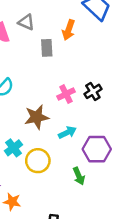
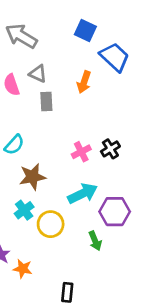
gray rectangle: (47, 48) -> (46, 102), moved
brown star: (37, 117) -> (32, 177), moved
cyan arrow: (67, 132) -> (83, 193), size x1.5

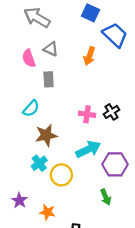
gray rectangle: (46, 102) -> (49, 79), moved
pink cross: (81, 152) -> (87, 114), turned 35
green arrow: (95, 241) -> (106, 197), moved
orange star: (23, 269) -> (47, 212), moved

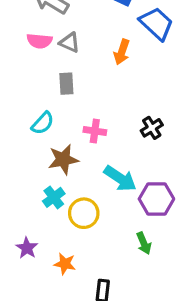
pink semicircle: (29, 58) -> (40, 41), moved, turned -66
pink cross: (87, 114) -> (95, 131), moved
cyan arrow: (88, 149) -> (120, 178), turned 60

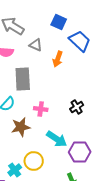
gray triangle: (70, 42) -> (36, 45), moved
gray rectangle: (66, 84) -> (23, 79), size x1.6
cyan cross: (54, 197) -> (15, 170), moved

